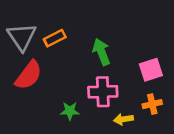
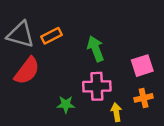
gray triangle: (22, 37) -> (20, 35), turned -40
yellow arrow: (123, 119) -> (116, 112), turned 90

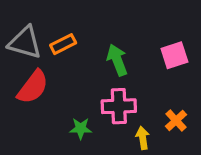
pink square: (142, 66) -> (174, 55), moved
orange cross: (144, 98) -> (176, 120), turned -30

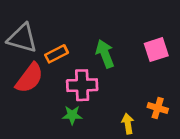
orange rectangle: (63, 44) -> (57, 54), moved
pink cross: (119, 106) -> (82, 85), moved
orange cross: (176, 120) -> (158, 108), turned -30

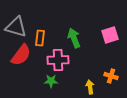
orange rectangle: (57, 54) -> (40, 38), turned -56

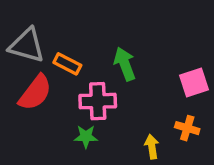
pink square: (110, 35) -> (194, 82), moved
orange rectangle: (40, 38) -> (67, 64), turned -70

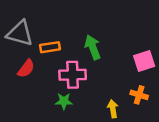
orange rectangle: (67, 64) -> (50, 47), turned -36
red semicircle: (35, 93) -> (26, 69), size x0.7

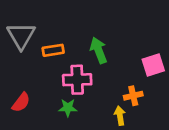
gray triangle: (20, 33) -> (21, 36), turned 44
red semicircle: (26, 69) -> (21, 102), moved
orange cross: (139, 95) -> (133, 96), moved, turned -30

